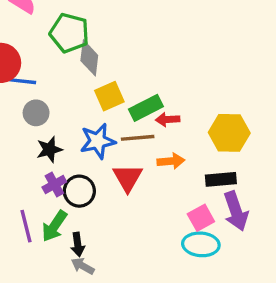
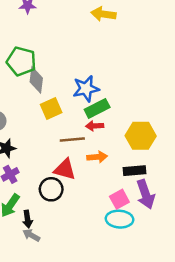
green rectangle: (146, 108) -> (97, 108), moved
blue star: (98, 141) -> (86, 89), moved
red triangle: (128, 178) -> (65, 169), turned -45
black circle: (79, 191) -> (51, 189), moved

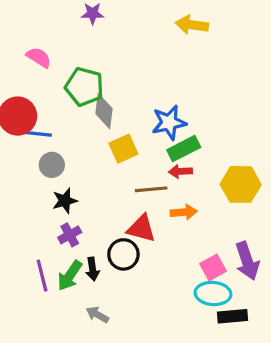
black rectangle: (134, 171) -> (233, 316), moved
black arrow: (28, 219) -> (93, 269), moved

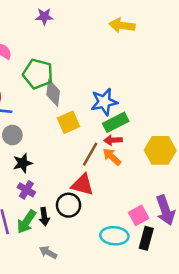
brown line: (151, 189) -> (90, 154), turned -55
orange arrow: (184, 212) -> (112, 157), moved, turned -132
purple cross: (70, 235) -> (26, 190), turned -30
cyan ellipse: (213, 293) -> (114, 236), moved
black rectangle: (233, 316) -> (146, 238), moved, turned -70

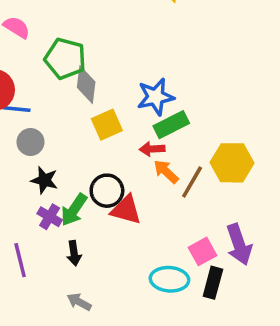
red arrow: (113, 140) -> (152, 149), moved
brown line: (90, 154) -> (192, 182), moved
black star: (23, 163) -> (44, 180), turned 30
black circle: (68, 205) -> (107, 191), moved
green arrow: (26, 222) -> (74, 210), moved

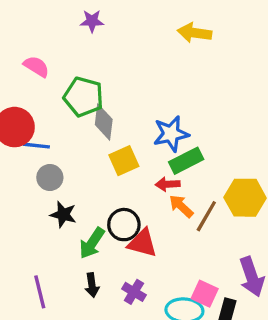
purple cross: (50, 217) -> (134, 292), moved
pink square: (202, 251) -> (205, 294), moved, turned -36

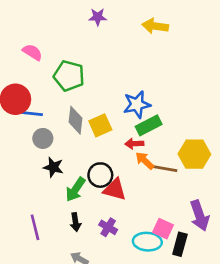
purple star: (92, 21) -> (98, 17), moved
gray diamond: (104, 122) -> (75, 120), moved
brown line: (206, 216) -> (164, 168), turned 70

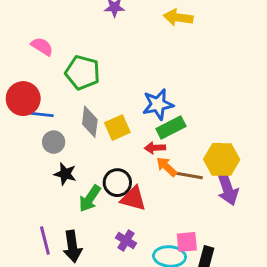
purple arrow: (200, 216) -> (227, 188), moved
black arrow: (75, 222) -> (72, 246), moved, size x1.5
pink square: (163, 229) -> (187, 242), turned -30

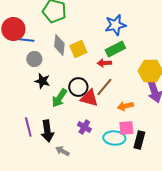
blue star: (158, 104) -> (115, 25), moved
orange arrow: (167, 167) -> (125, 106), moved, turned -56
brown line: (188, 175) -> (104, 87), moved, turned -60

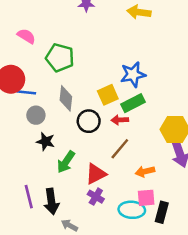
yellow square: (78, 49) -> (108, 95), moved
black circle: (78, 87) -> (89, 121), moved
red triangle: (89, 98) -> (96, 174), moved, turned -42

